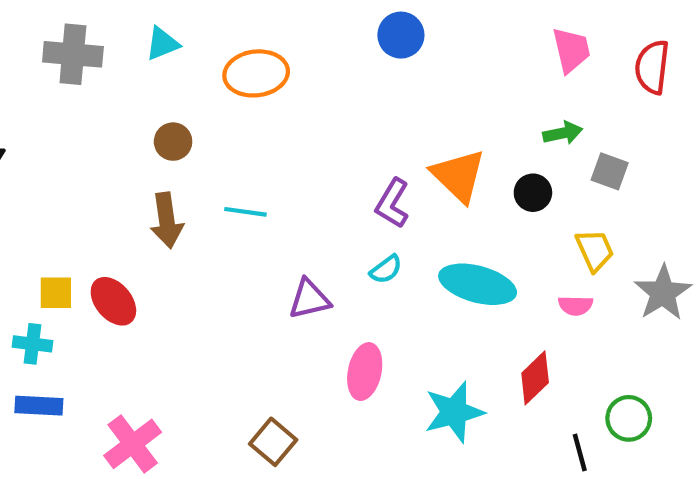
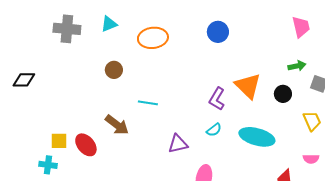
blue circle: (401, 35) -> (218, 32), moved
brown arrow: (167, 220) -> (117, 125), moved, turned -45
pink semicircle: (576, 306) -> (311, 159), moved

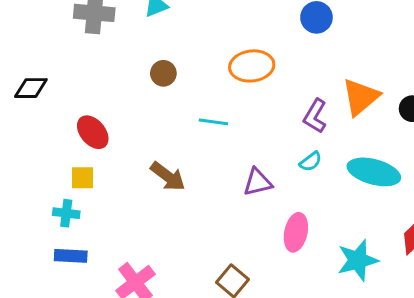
orange ellipse: (153, 38) -> (252, 66), moved
orange triangle: (248, 86) -> (361, 97), turned 36
brown arrow: (117, 125) -> (168, 176), moved
red ellipse: (86, 145) -> (93, 132), moved

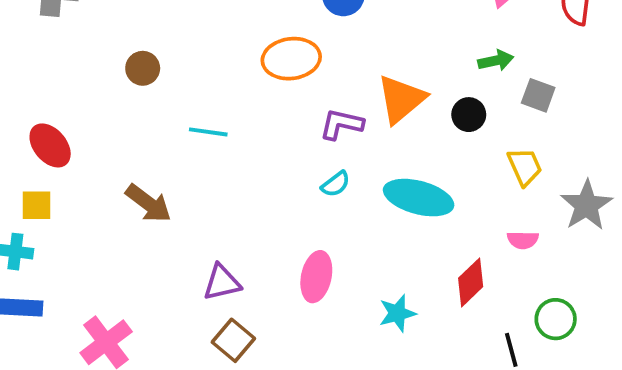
orange ellipse: (252, 66) -> (291, 59), moved
purple L-shape: (315, 116) -> (341, 124), turned 72
purple triangle: (258, 182) -> (222, 282), moved
cyan star: (358, 260) -> (397, 313), size x0.7

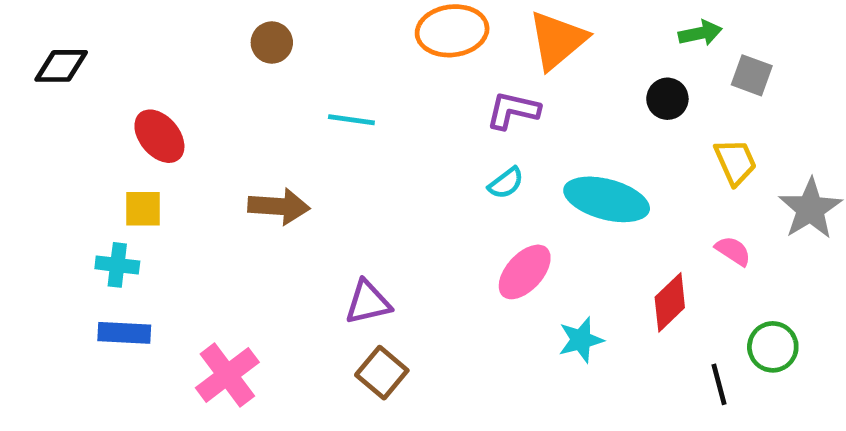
orange triangle: (401, 99) -> (557, 40), moved
brown arrow: (148, 203) -> (279, 206), turned -33
pink semicircle: (523, 240) -> (733, 251), turned -148
pink ellipse: (316, 277) -> (525, 272), moved, turned 30

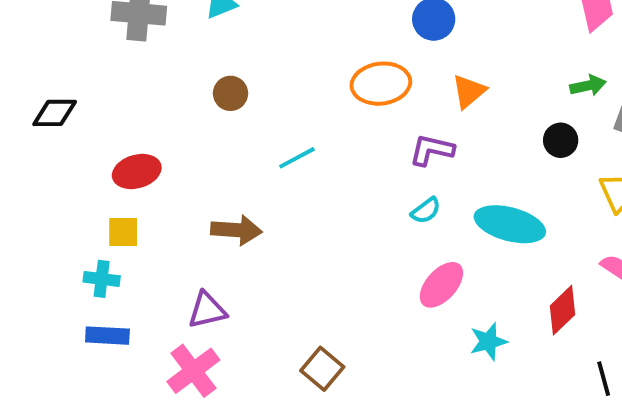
orange triangle: (557, 40) -> (469, 91), size x0.7
cyan line: (351, 120) -> (297, 158), turned -36
red ellipse: (159, 136) -> (137, 171), turned -66
purple triangle: (368, 302) -> (207, 310), moved

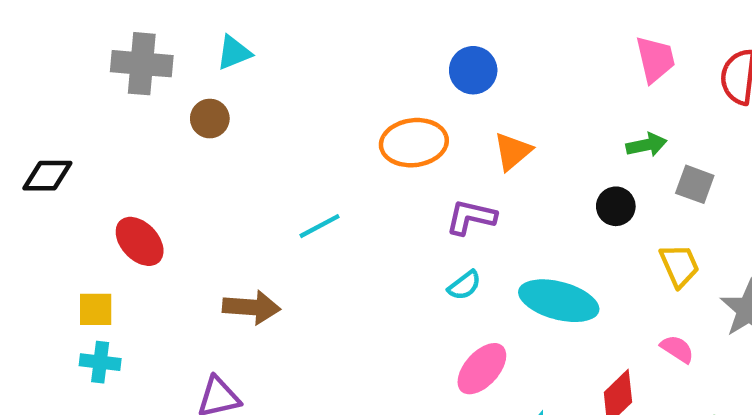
brown circle: (231, 93) -> (210, 119), moved
red ellipse: (137, 171) -> (140, 241), turned 63
yellow square: (123, 232) -> (96, 309), moved

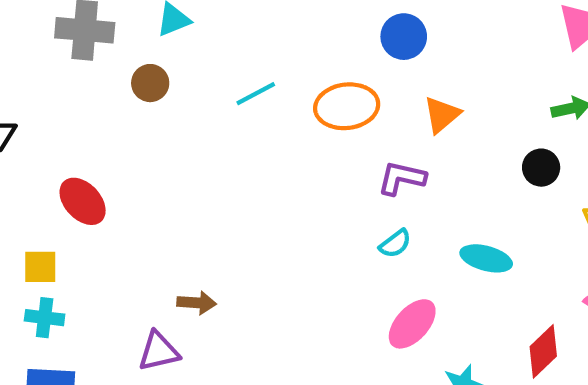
cyan line: (320, 226) -> (256, 94), moved
cyan ellipse: (559, 301) -> (486, 258), size x0.7
brown arrow: (252, 307) -> (197, 303), moved, size x0.7

